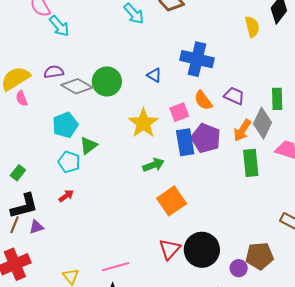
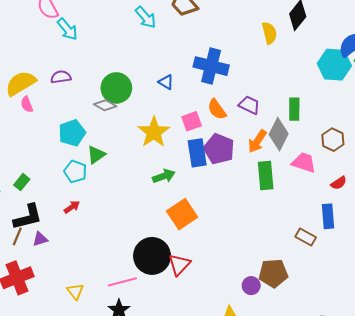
gray diamond: (77, 86) -> (105, 105), moved, size x0.7
black circle: (202, 250) -> (152, 256), moved

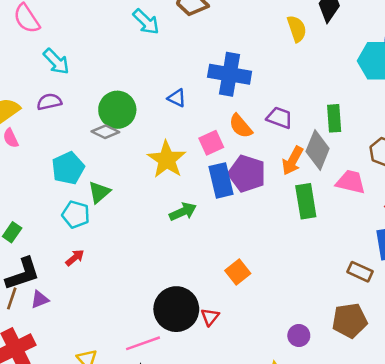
cyan arrow: (67, 29) -> (56, 62), moved
orange square: (182, 214) -> (238, 272), moved, size x0.7
red triangle: (179, 265) -> (210, 317), size x0.7
brown pentagon: (273, 273) -> (350, 321), moved

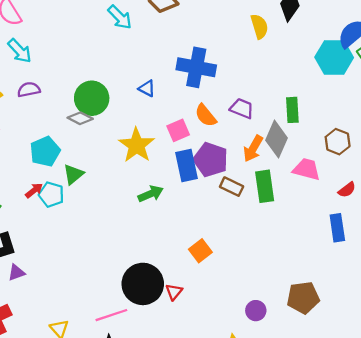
cyan arrow: (56, 62) -> (20, 51), moved
red arrow: (75, 258) -> (34, 190), moved
brown rectangle: (360, 272) -> (232, 187), moved

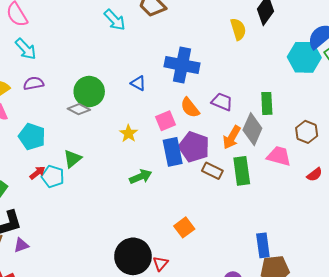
yellow star: (137, 145) -> (129, 133), size x0.6
cyan pentagon: (45, 151) -> (32, 137), moved, turned -30
blue rectangle: (337, 228) -> (263, 245), moved

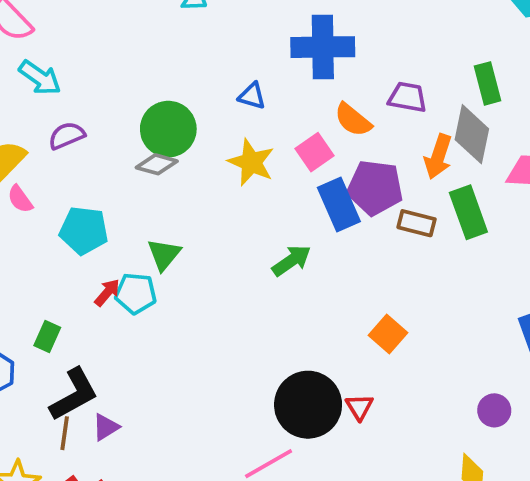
yellow star: (129, 133) -> (251, 162), moved, size x1.4

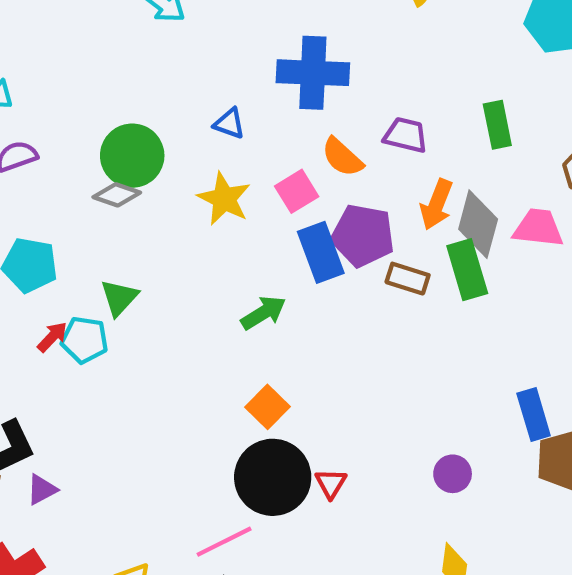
gray diamond: (472, 134) -> (478, 224), moved
orange square: (388, 334) -> (267, 407), moved
purple circle: (494, 410) -> (453, 474), moved

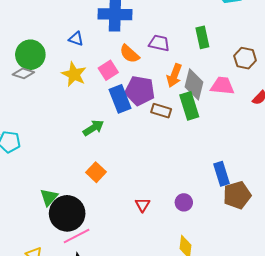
green triangle: (119, 298) -> (49, 197), moved
black circle: (273, 477) -> (67, 213), moved
red triangle: (331, 483) -> (142, 205), moved

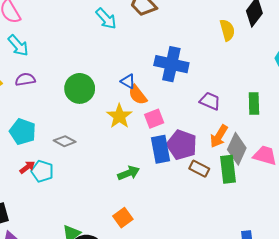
orange semicircle: (129, 54) -> (138, 95), moved
gray diamond: (23, 73) -> (65, 141), moved

